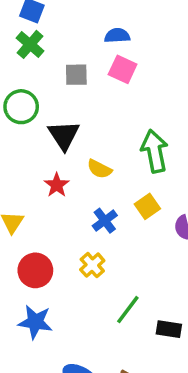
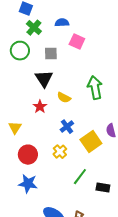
blue semicircle: (117, 36) -> (62, 23), moved
green cross: (30, 44) -> (34, 28), moved
gray square: (76, 75) -> (51, 54), moved
green circle: (21, 107) -> (20, 51), moved
yellow square: (147, 206) -> (91, 142), moved, size x1.5

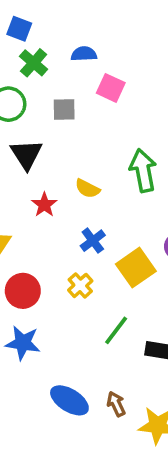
black triangle: (44, 79) -> (26, 154), moved

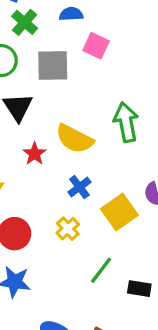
gray square: (64, 110) -> (53, 66), size x1.5
yellow semicircle: (87, 189) -> (74, 139), size x1.6

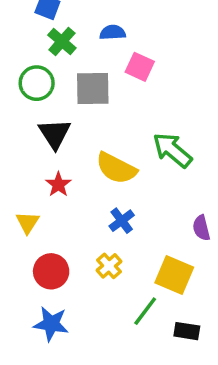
green arrow: (126, 122) -> (172, 150), turned -39
red star: (35, 154) -> (58, 184), moved
yellow square: (119, 212) -> (174, 275), moved, turned -32

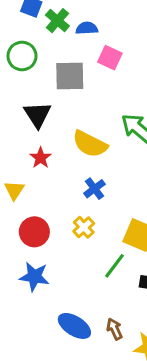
green cross: (62, 41) -> (57, 21), moved
green circle: (37, 83) -> (22, 56), moved

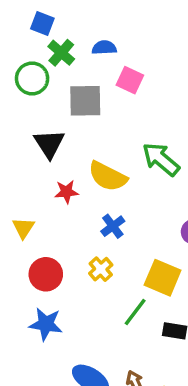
green cross: (57, 21) -> (61, 53), moved
red star: (41, 158) -> (66, 192), moved, turned 30

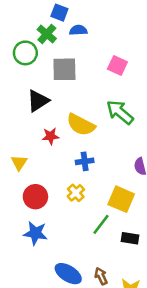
blue square: (42, 24) -> (59, 13), moved
pink square: (130, 80) -> (117, 66), moved
black triangle: (49, 144) -> (38, 101), turned 30
blue cross: (113, 226) -> (85, 161), turned 30

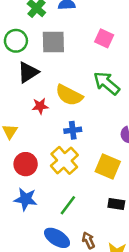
green circle: (25, 53) -> (16, 41), moved
yellow cross: (76, 193) -> (64, 160), size x1.6
green line: (101, 224) -> (68, 205), moved

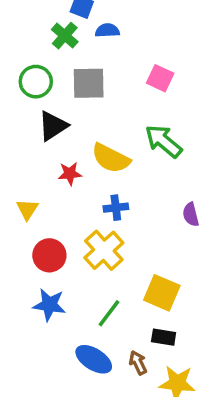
yellow square: (108, 167) -> (162, 293), moved
black rectangle: (116, 204) -> (164, 337), moved

